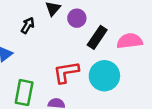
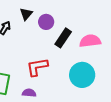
cyan circle: (104, 76) -> (82, 75), moved

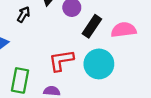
cyan circle: (82, 75) -> (99, 64), moved

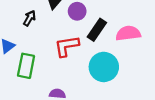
red L-shape: (61, 60) -> (67, 46), moved
green rectangle: (20, 80) -> (26, 66), moved

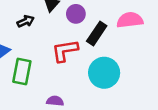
black arrow: (30, 18) -> (26, 21), turned 35
pink semicircle: (128, 33) -> (130, 20), moved

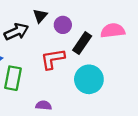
black arrow: (26, 21) -> (16, 32), size x1.5

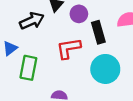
black rectangle: (82, 43) -> (98, 32), turned -50

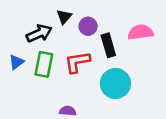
green rectangle: (28, 68) -> (44, 64), moved

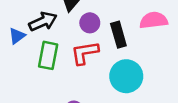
purple circle: (88, 26) -> (90, 23), moved
blue triangle: (16, 62) -> (17, 36), moved

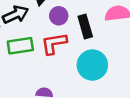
green rectangle: (48, 55) -> (20, 46), turned 70

